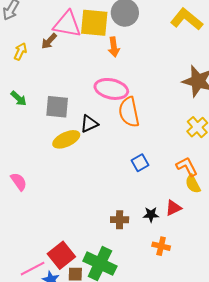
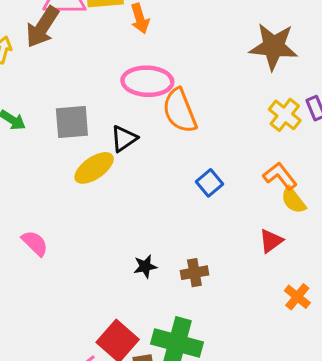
brown arrow: (49, 41) -> (42, 27), size x1.6
black star: (151, 215) -> (145, 266), moved
orange cross: (161, 246) -> (297, 297), moved, turned 36

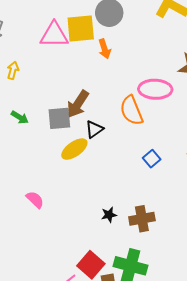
brown arrow: (42, 27) -> (78, 104), moved
pink ellipse: (147, 81) -> (155, 89), moved
brown cross: (194, 273) -> (142, 219), size x1.4

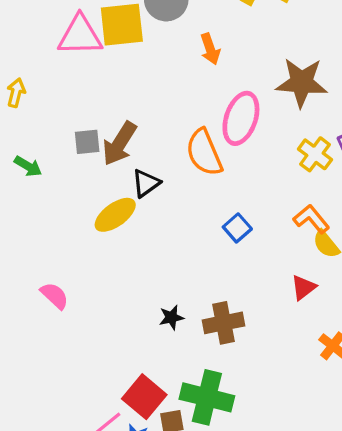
orange arrow: (105, 49) -> (210, 49), moved
pink ellipse: (155, 89) -> (241, 118), turned -72
gray square: (59, 118) -> (87, 142), moved, size x0.7

